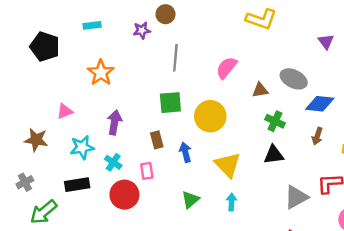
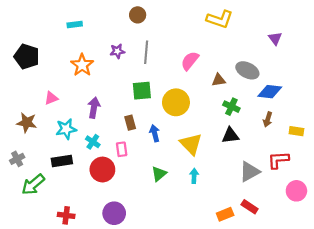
purple star: (142, 30) -> (117, 51), moved
black pentagon: (45, 47) -> (27, 57), moved

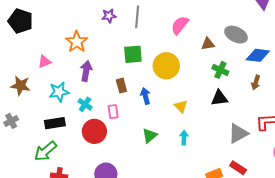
orange star: (82, 65) -> (77, 42), moved
yellow triangle: (191, 144) -> (181, 106), size x0.6
green arrow: (33, 184) -> (45, 151), moved

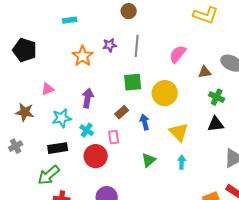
orange star: (77, 42) -> (83, 56), moved
brown rectangle: (121, 86) -> (122, 112), turned 64
yellow triangle: (181, 106) -> (179, 132), size x1.5

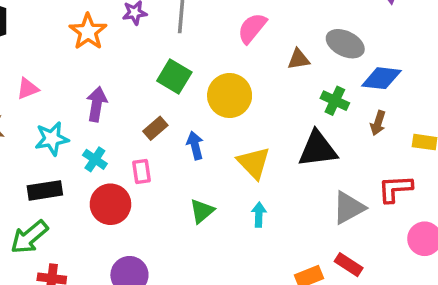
green square: (133, 82) -> (174, 76), turned 36
green cross: (217, 97) -> (335, 101), moved
black triangle: (216, 124) -> (318, 149), size x1.4

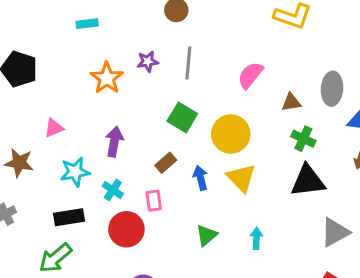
gray ellipse: (345, 44) -> (332, 89), turned 68
green cross: (335, 101) -> (303, 139), moved
yellow triangle: (254, 163) -> (241, 178), moved

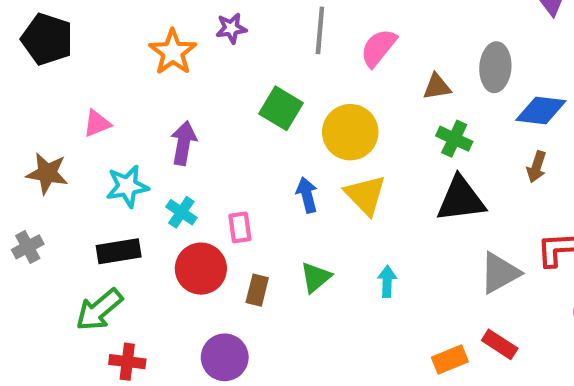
gray line: (188, 63) -> (320, 30), moved
brown rectangle: (166, 163) -> (257, 290), moved, turned -35

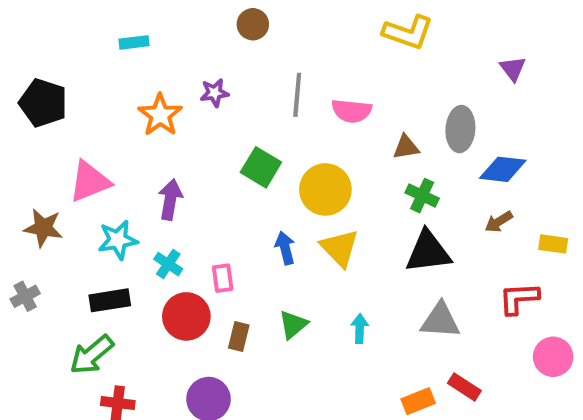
pink semicircle: (378, 48) -> (352, 111), turned -123
pink triangle: (97, 123) -> (90, 181), size x1.6
brown arrow: (536, 167) -> (499, 222), turned 40
gray triangle: (500, 273) -> (440, 320), moved, turned 33

